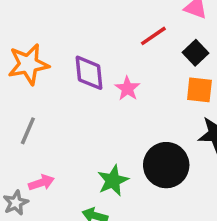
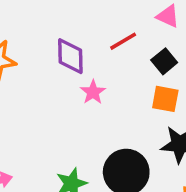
purple diamond: (89, 73) -> (70, 56), moved

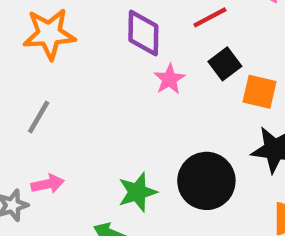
black square: (164, 61) -> (225, 64), moved

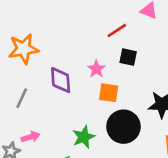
purple diamond: (143, 33) -> (61, 80), moved
black square: (225, 64) -> (128, 57), turned -36
orange square: (259, 92) -> (109, 93), moved

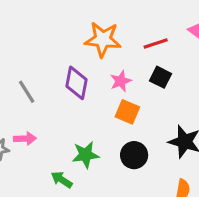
orange star: (24, 49) -> (103, 39), moved
gray line: (22, 98) -> (27, 92), turned -72
black circle: (123, 127) -> (134, 155), size x0.7

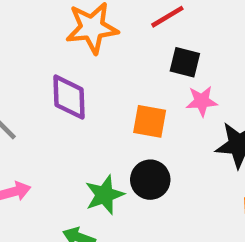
pink star: (121, 81) -> (202, 101), moved, turned 30
black circle: (134, 155) -> (150, 180), moved

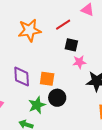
purple diamond: (69, 97) -> (22, 77), moved
orange square: (150, 121) -> (47, 79), moved

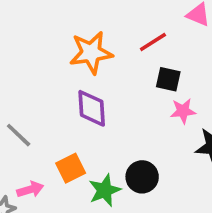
purple diamond: (22, 77) -> (92, 108), moved
orange square: (47, 79) -> (71, 168), moved, turned -35

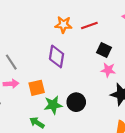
red line: (153, 42) -> (89, 25), moved
orange star: (91, 53) -> (63, 25), size x0.7
pink arrow: (30, 189) -> (11, 84), moved

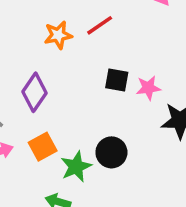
black square: (104, 50) -> (117, 80), moved
purple diamond: (57, 56) -> (34, 92), moved, turned 40

